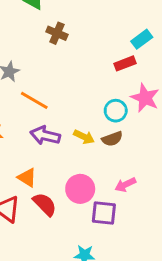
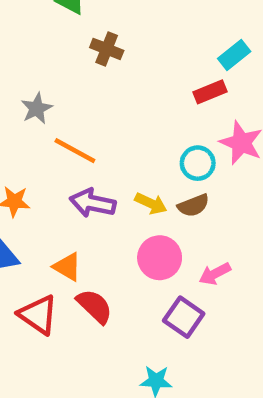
pink circle: (80, 189) -> (160, 258), moved
purple square: (104, 213) -> (184, 317), turned 30

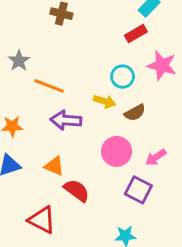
cyan circle: (198, 163) -> (123, 77), moved
yellow arrow: (151, 204) -> (105, 101), moved
red triangle: (38, 315) -> (42, 220), moved

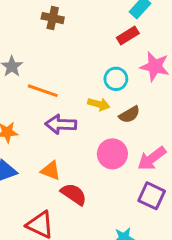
pink arrow: (156, 157) -> (152, 158), size x1.4
purple square: (138, 190) -> (152, 196), moved

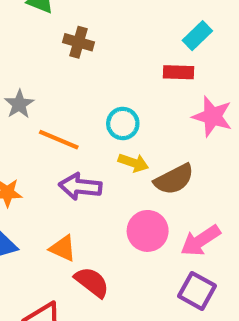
red rectangle: (128, 35) -> (178, 72), turned 30
cyan circle: (116, 79) -> (123, 124), moved
brown semicircle: (129, 115) -> (174, 179), size x1.4

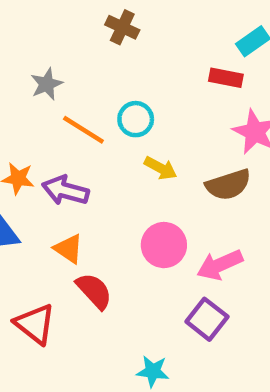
cyan circle: (123, 124) -> (136, 119), moved
brown semicircle: (174, 179) -> (228, 185), moved
purple arrow: (80, 187) -> (65, 190), moved

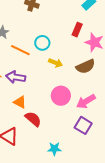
red rectangle: (226, 78) -> (77, 30), moved, turned -72
cyan star: (153, 371) -> (54, 149), moved

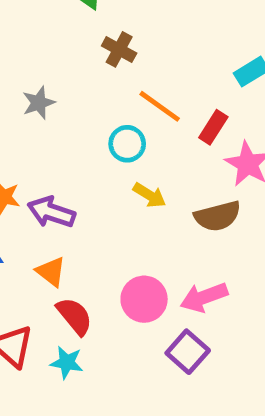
orange line: (20, 50) -> (160, 106), moved
pink circle: (61, 96) -> (144, 299), moved
cyan star: (54, 149) -> (67, 362), moved

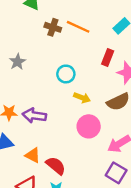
orange line: (160, 106) -> (78, 27), moved
orange triangle: (51, 272) -> (33, 155), moved
pink circle: (144, 299) -> (89, 126), moved

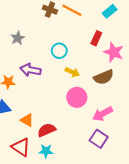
purple arrow: (34, 116) -> (30, 70), moved
red semicircle: (56, 166) -> (47, 130), turned -66

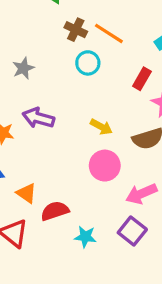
cyan circle: (59, 51) -> (88, 63), moved
cyan star: (46, 151) -> (85, 237), moved

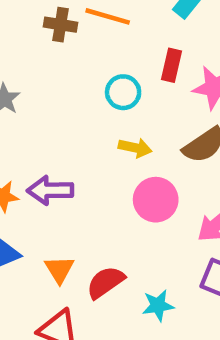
cyan circle: (88, 63) -> (123, 92), moved
purple arrow: (38, 118) -> (50, 190), moved
orange triangle: (26, 193) -> (59, 270), turned 40

